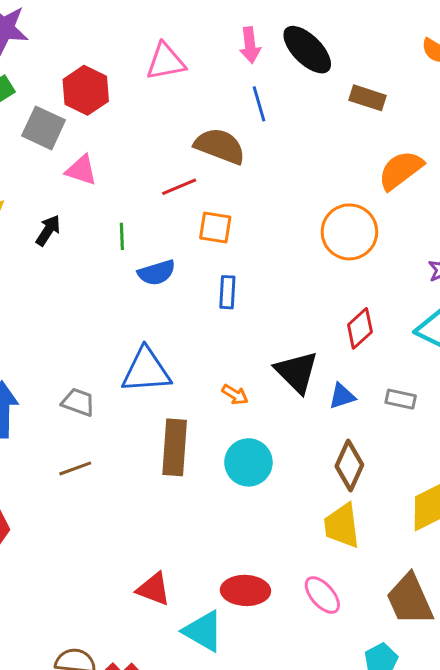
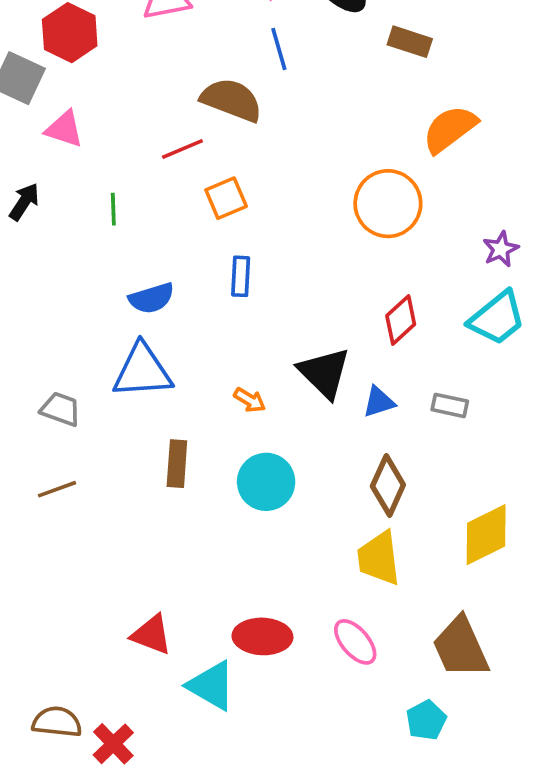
orange square: (215, 227) -> (226, 198), turned -32
blue semicircle: (157, 273) -> (152, 298), moved
brown rectangle: (175, 447) -> (177, 464), size x0.7

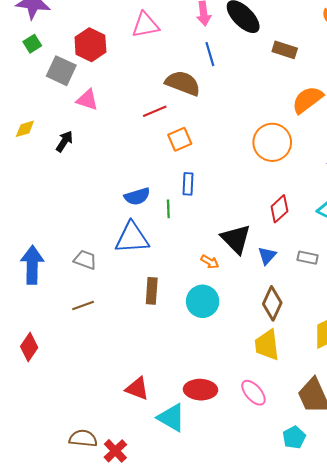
green line: (113, 209) -> (168, 209), moved
orange arrow: (250, 400) -> (210, 262), moved
blue triangle: (379, 402) -> (267, 256), turned -30

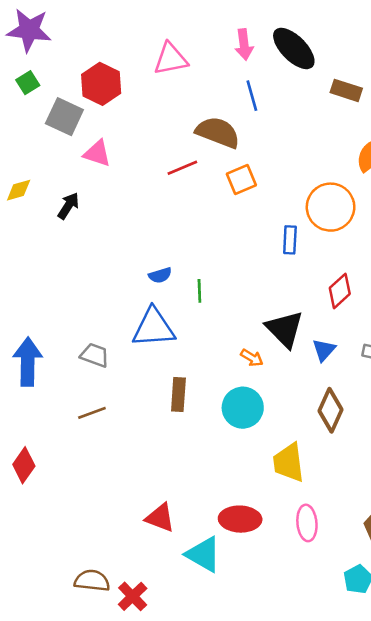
orange square: (180, 139) -> (241, 180), moved
blue rectangle: (188, 184) -> (290, 240), moved
blue semicircle: (137, 196) -> (160, 275), size x0.7
yellow trapezoid: (267, 345) -> (289, 463), moved
pink ellipse: (253, 393) -> (307, 523), turned 36

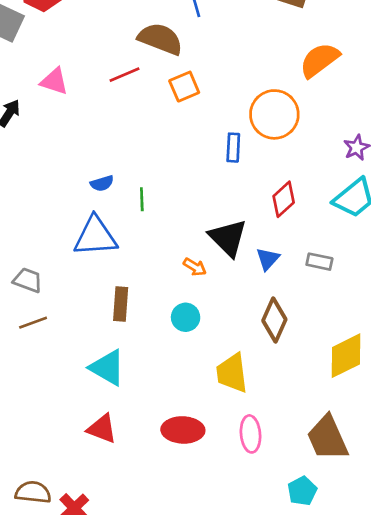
pink triangle: (97, 153) -> (54, 81), moved
gray trapezoid: (95, 355) -> (28, 280), moved
cyan circle: (243, 408) -> (186, 317), size x0.7
cyan triangle: (203, 554) -> (107, 368), moved

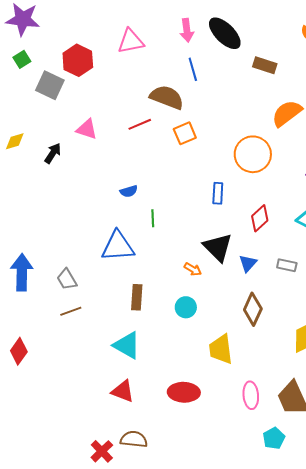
blue rectangle: (233, 148) -> (218, 193), moved
blue semicircle: (102, 183) -> (129, 191), moved
gray trapezoid: (28, 280) -> (67, 279), turned -140
pink ellipse: (251, 434) -> (251, 395), moved
brown semicircle: (33, 492) -> (134, 439), moved

